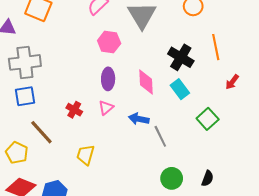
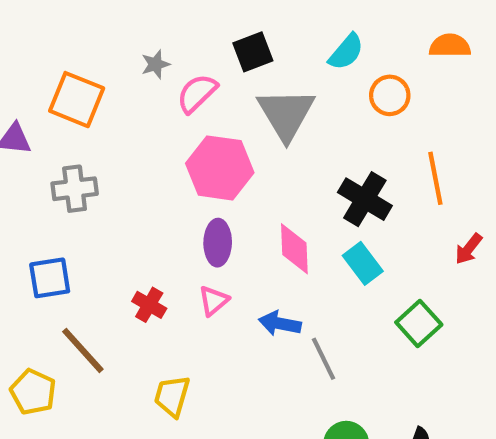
pink hexagon: (109, 42) -> (220, 168), size x1.4
gray cross: (25, 62) -> (75, 189), moved, size x0.7

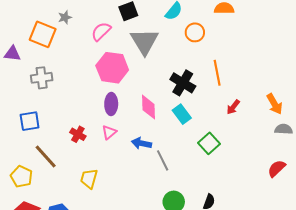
gray star: (155, 64) -> (65, 17), moved

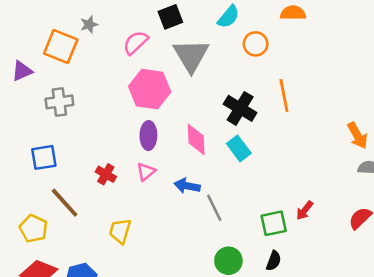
purple triangle: (12, 54) -> (22, 71), turned -30
red arrow: (233, 107) -> (305, 210), moved
green square: (209, 143) -> (274, 223), moved, turned 30

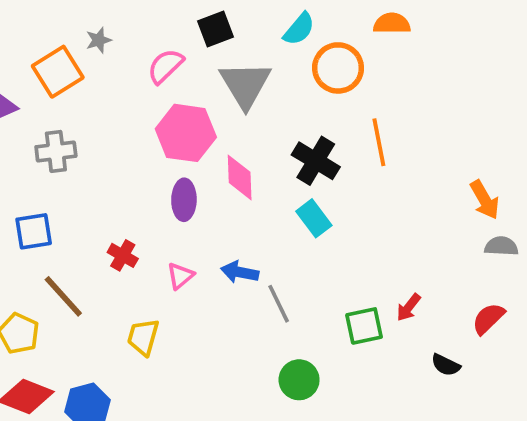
orange circle: (256, 44) -> (338, 68), size x1.4
orange square: (61, 46) -> (58, 72), turned 36
pink diamond: (196, 139) -> (240, 177), moved
pink triangle: (146, 172) -> (180, 276), moved
black semicircle: (274, 261) -> (446, 365), moved, turned 96

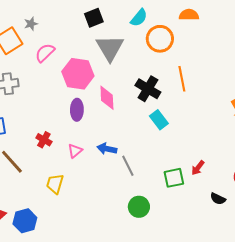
pink semicircle: (165, 66) -> (45, 53), moved
cyan rectangle: (314, 218) -> (159, 120), moved

